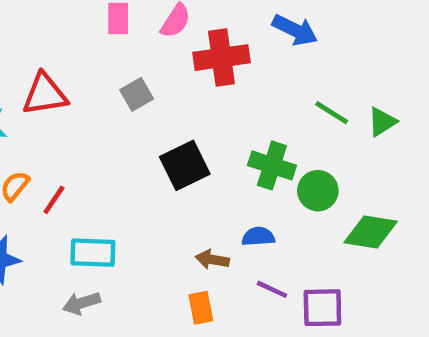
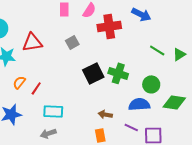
green cross: (272, 165) -> (118, 73), moved
blue semicircle: (258, 237) -> (139, 104), moved, size x1.5

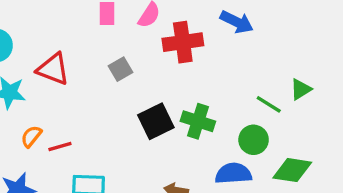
red triangle: (32, 42) -> (53, 69), turned 30
green line: (157, 50) -> (269, 104), moved
red line: (36, 88) -> (60, 147), turned 40

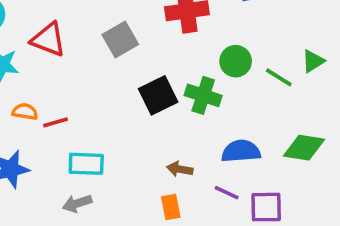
gray square: (121, 69) -> (120, 40), size x1.4
orange semicircle: (31, 136) -> (25, 112), turned 60
green circle: (254, 140) -> (236, 61), moved

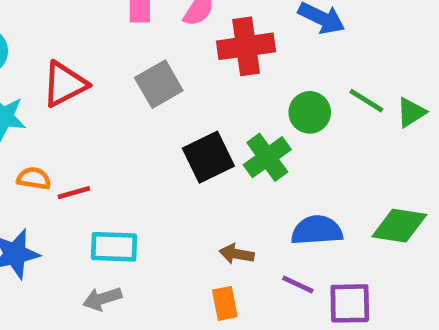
red triangle: (48, 40) -> (64, 84), turned -48
green line: (279, 77) -> (366, 101), moved
green cross: (203, 95) -> (267, 157), turned 36

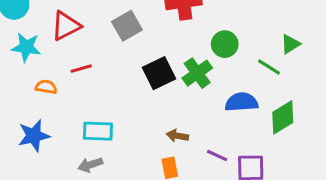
green line: (366, 101) -> (269, 67), moved
red line: (74, 193) -> (81, 69), moved
green diamond: (399, 226) -> (283, 117), turned -40
blue semicircle: (317, 230) -> (241, 102), moved

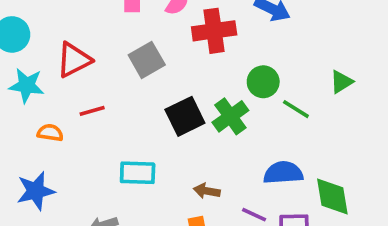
green line: (269, 67) -> (296, 109), moved
blue semicircle: (241, 102) -> (283, 173), moved
green diamond: (283, 117) -> (332, 196), moved, turned -68
cyan rectangle: (98, 131) -> (138, 173), moved

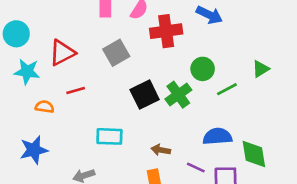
green line: (296, 109) -> (227, 89), turned -60

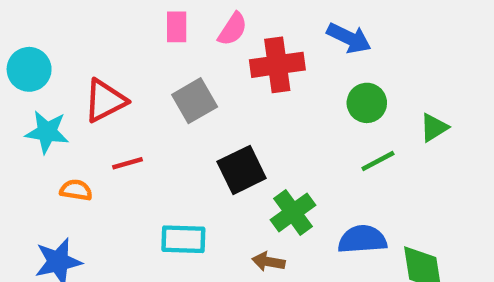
green circle: (203, 69) -> (367, 103), moved
green cross: (178, 95) -> (293, 212), moved

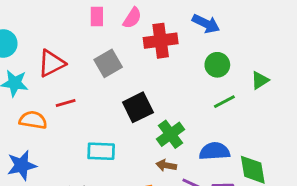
orange semicircle: (76, 190) -> (33, 120), size x1.4
brown arrow: (268, 262) -> (166, 165), moved

